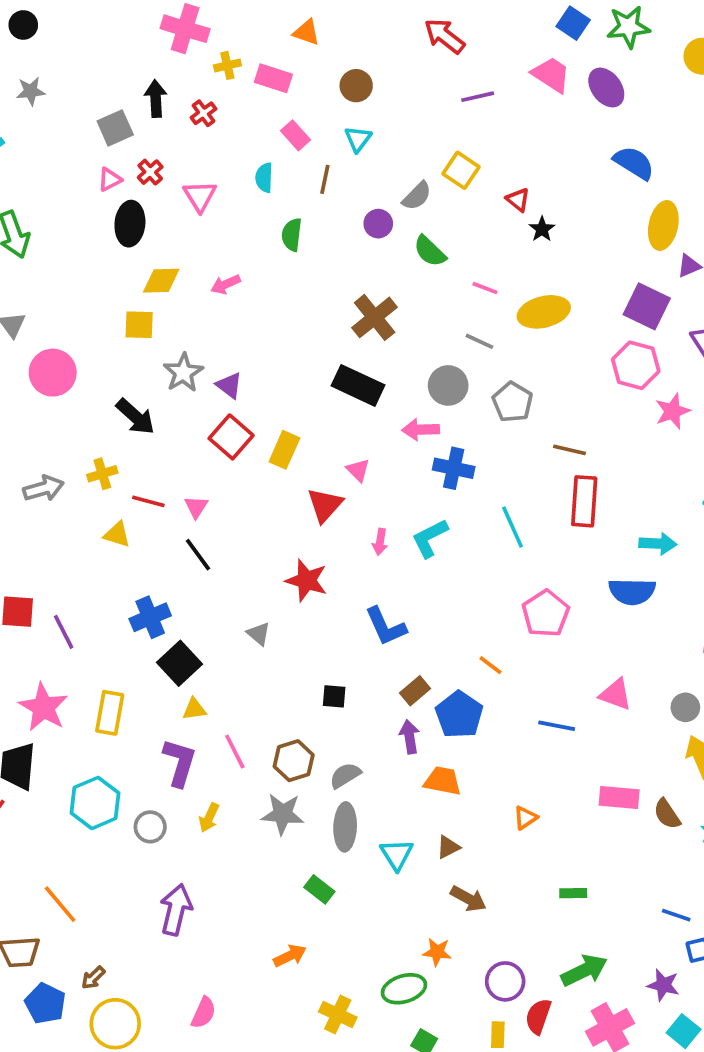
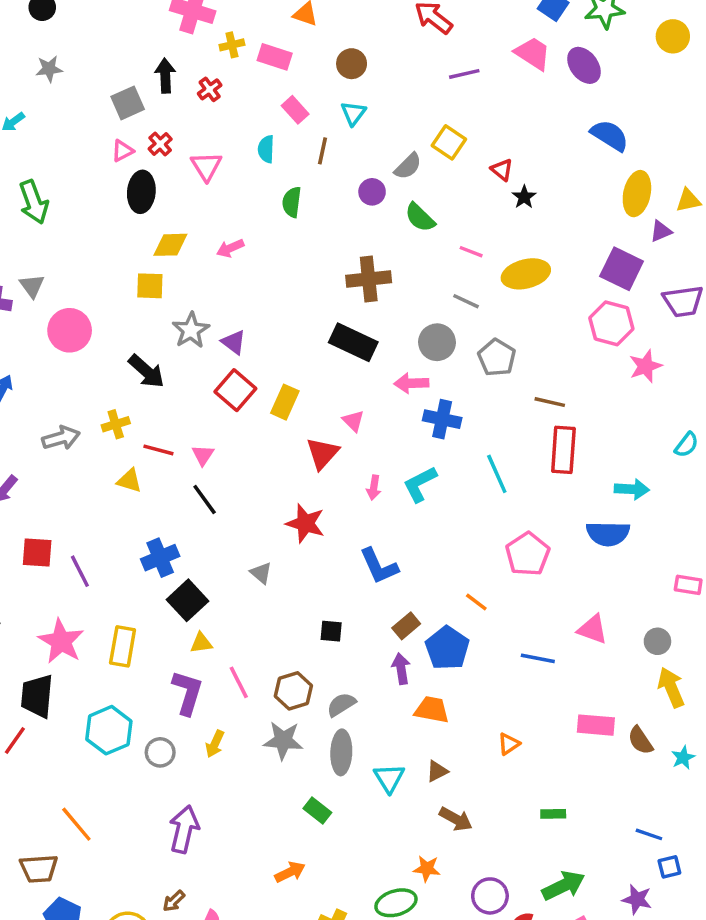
brown cross: (375, 317) -> (369, 279), turned 33
brown arrow: (93, 978) -> (174, 901), moved

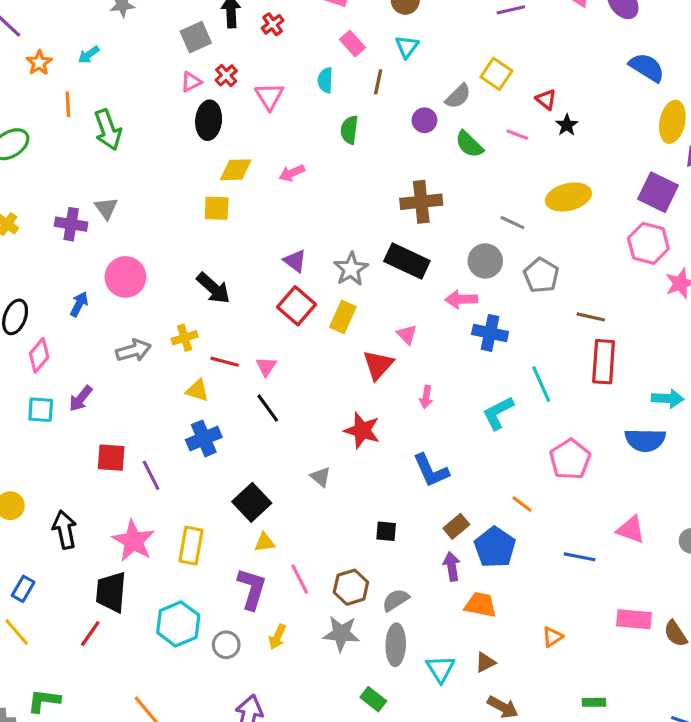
pink line: (471, 252) -> (517, 135), moved
pink circle: (70, 330) -> (125, 277), moved
gray star: (191, 330) -> (351, 269), moved
cyan L-shape: (420, 484) -> (498, 413), moved
blue cross: (160, 558) -> (204, 438), moved

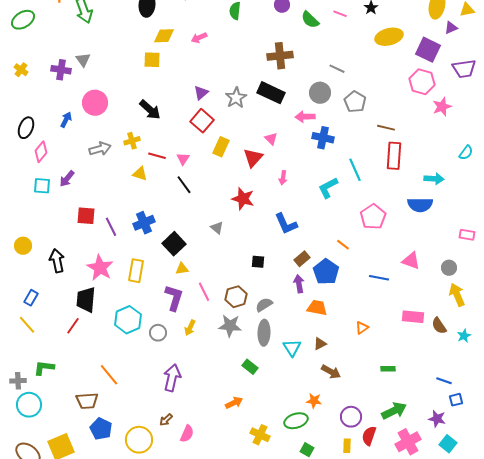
yellow ellipse: (568, 197) -> (389, 37), moved
purple triangle: (295, 261) -> (201, 93), turned 42
yellow rectangle: (343, 317) -> (221, 147), moved
blue cross: (204, 438) -> (144, 223), moved

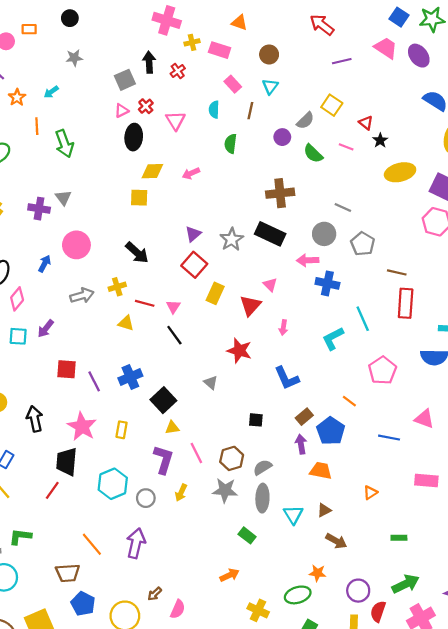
yellow rectangle: (136, 271) -> (122, 430), size x0.7
purple arrow: (172, 378) -> (136, 543), moved

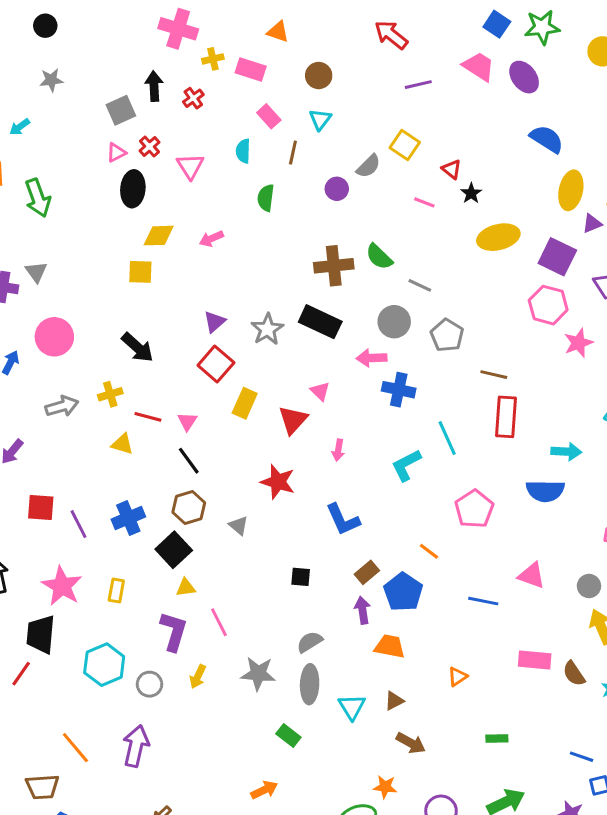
green semicircle: (313, 154) -> (379, 257), moved
brown hexagon: (232, 458) -> (189, 507), moved

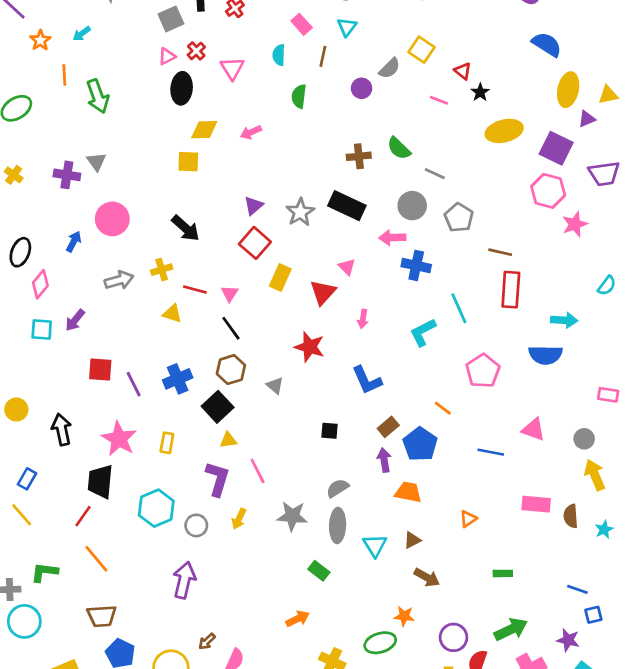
brown cross: (334, 266) -> (359, 156), size x0.7
brown semicircle: (574, 674) -> (571, 516), turned 30
orange line: (75, 748) -> (96, 559), moved

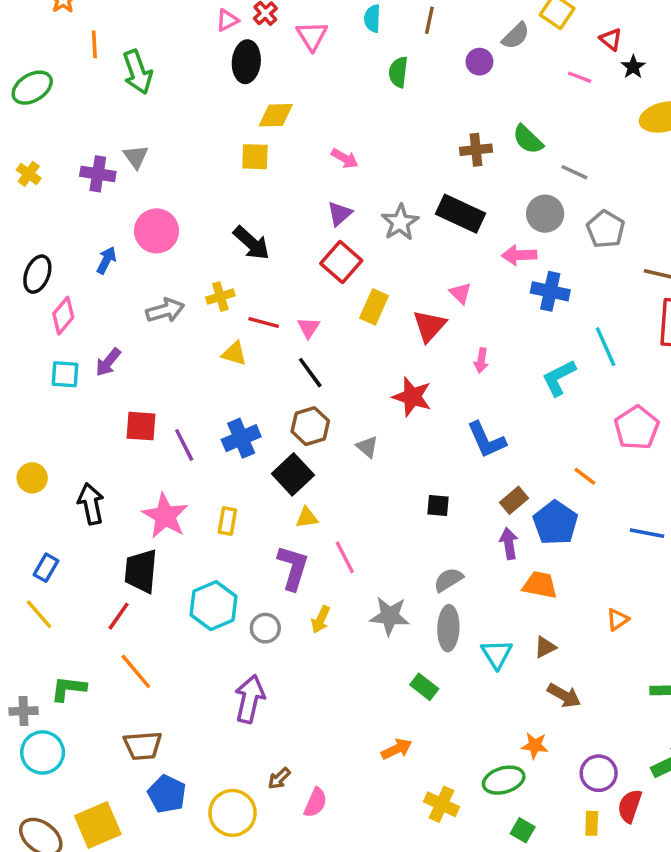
pink arrow: (251, 132) -> (345, 158), moved, turned -126

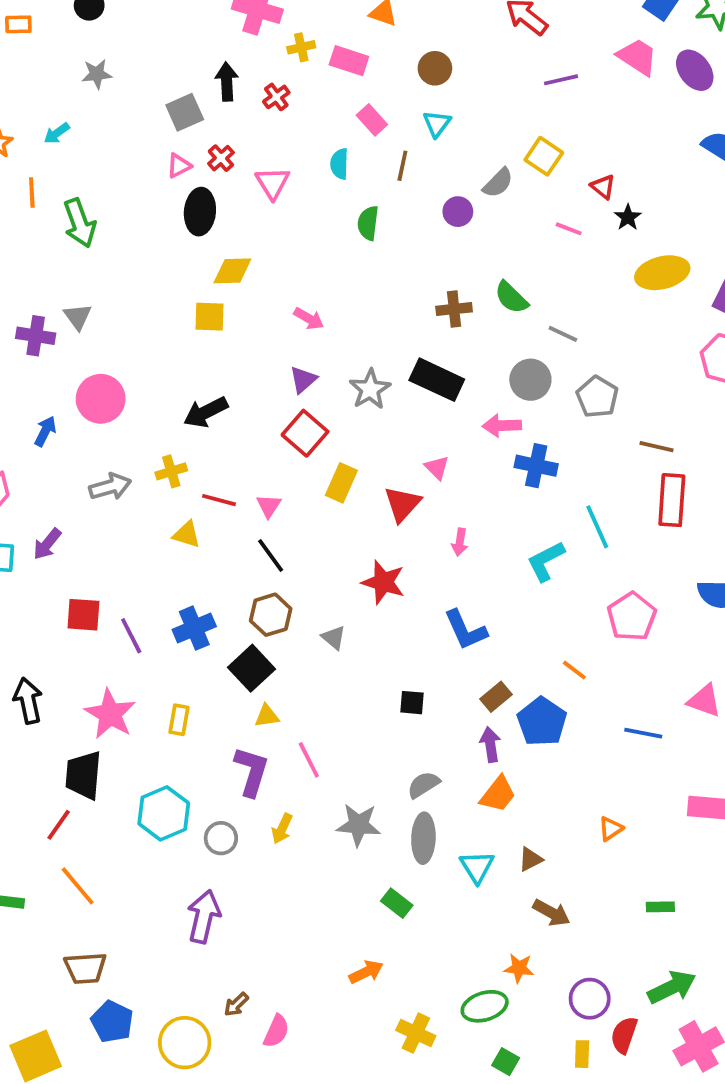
black arrow: (251, 243) -> (206, 412), turned 111
orange trapezoid: (540, 585) -> (498, 794), moved, turned 117

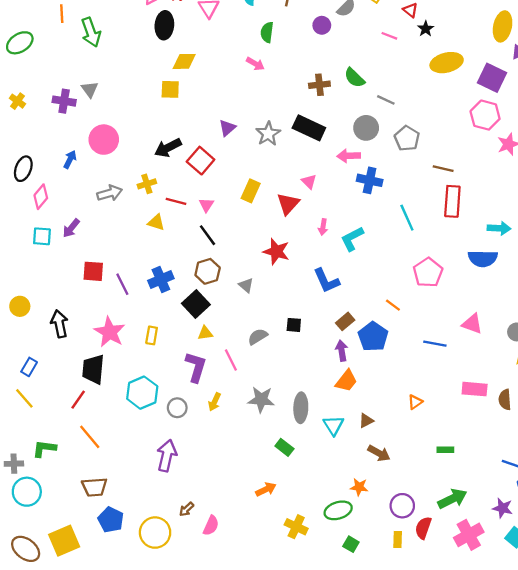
pink arrow: (309, 319) -> (255, 64), moved
red square: (305, 433) -> (201, 161), moved
cyan L-shape: (546, 561) -> (352, 239), moved
gray semicircle: (423, 785) -> (258, 337), moved

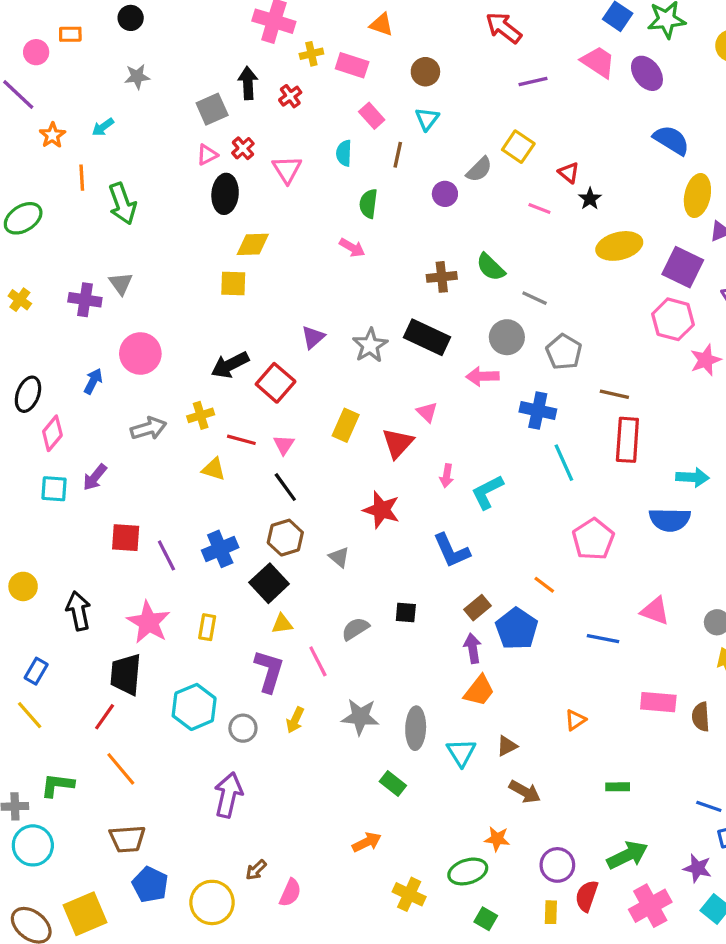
blue cross: (370, 180) -> (538, 411), moved

